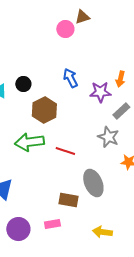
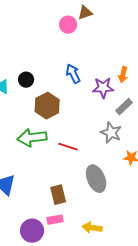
brown rectangle: (68, 200) -> (58, 195), moved, turned 66
purple circle: (18, 229) -> (32, 231), moved
yellow arrow: (102, 232) -> (92, 228), moved

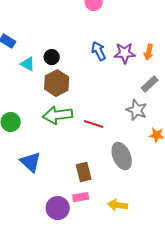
purple star: (103, 88) -> (125, 53), moved
brown hexagon: (47, 106) -> (57, 83), moved

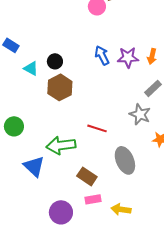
green arrow: (58, 115) -> (61, 145), moved
brown rectangle: (84, 172) -> (87, 176), turned -42
pink rectangle: (81, 197) -> (93, 199), moved

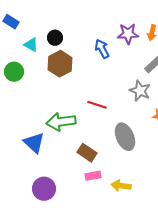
blue arrow: (102, 55) -> (102, 49), moved
green circle: (14, 126) -> (14, 72), moved
purple circle: (61, 212) -> (44, 189), moved

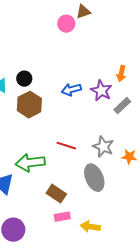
purple star: (128, 34) -> (101, 91), moved, turned 30
blue arrow: (102, 49) -> (71, 90), turned -78
gray star: (140, 91) -> (103, 147), moved

